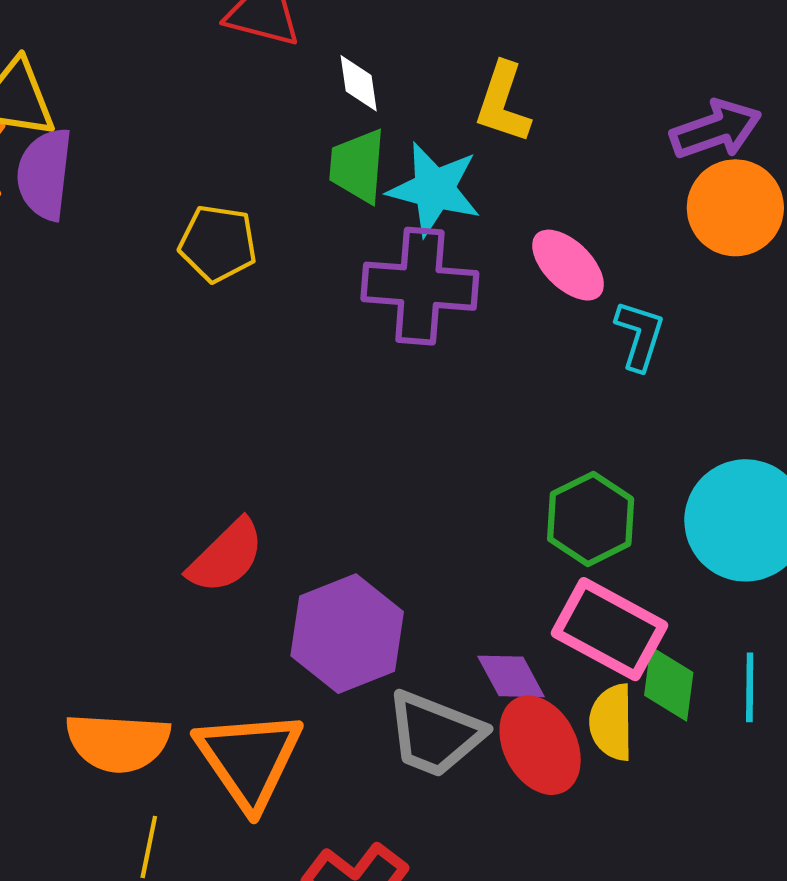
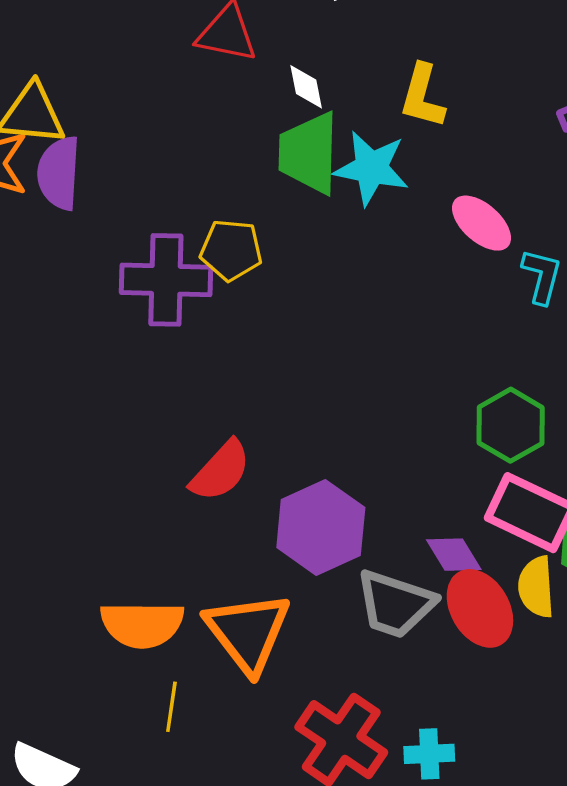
green trapezoid: (357, 166) -> (309, 153), size x1.4
yellow pentagon: (218, 243) -> (231, 250), moved
purple cross: (420, 286) -> (166, 280), moved

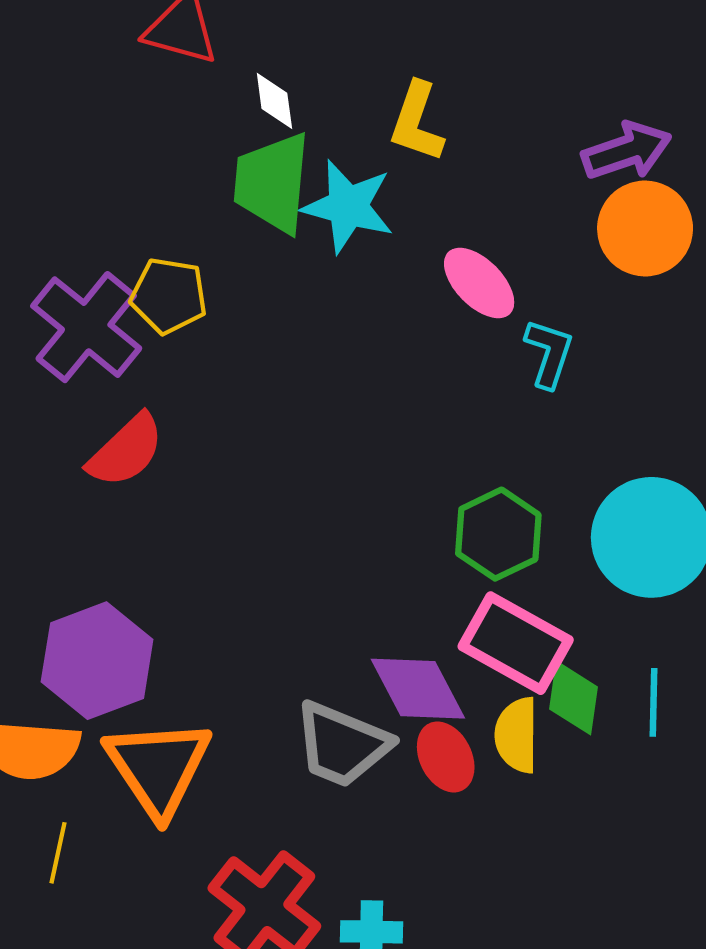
purple cross: (166, 280) -> (86, 327), turned 34
red semicircle: (221, 471) -> (126, 451), moved
purple hexagon: (321, 527) -> (97, 661), moved
purple diamond: (454, 555) -> (418, 689), size x1.4
red ellipse: (480, 608) -> (446, 757), size x0.7

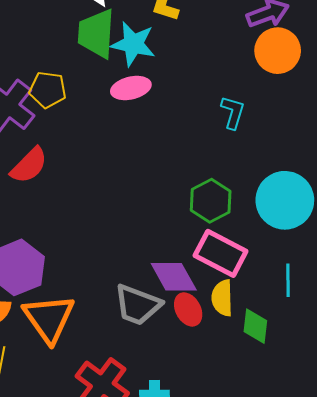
pink ellipse: (479, 283) -> (131, 88), moved, turned -57
green diamond: (574, 698) -> (255, 326), moved

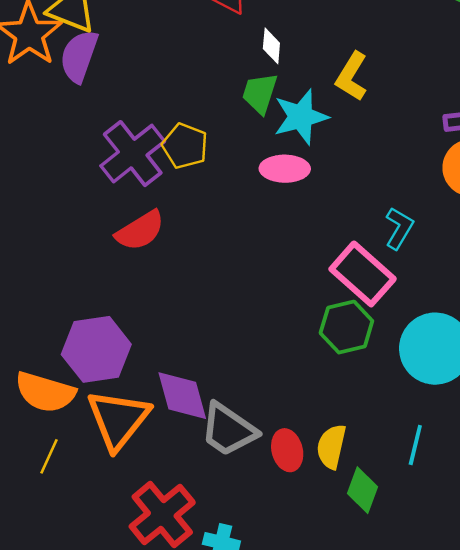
green trapezoid: (96, 33) -> (260, 93), size x0.7
cyan star: (133, 44) -> (301, 117), turned 30
pink rectangle: (221, 253) -> (363, 274), moved
purple diamond: (174, 277) -> (182, 396), moved

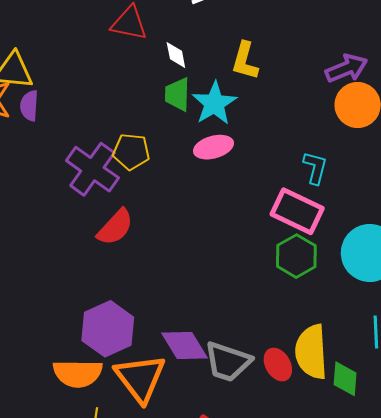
purple semicircle: (79, 56) -> (29, 106), size x0.7
yellow semicircle: (331, 447) -> (311, 352), size x1.5

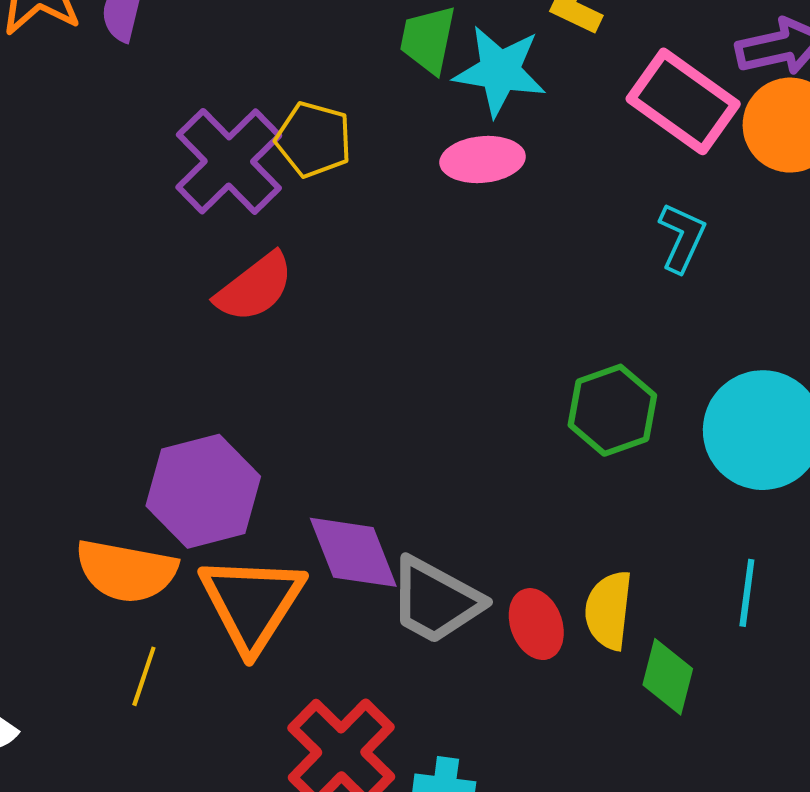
cyan star: (214, 103) -> (500, 71), turned 30
pink rectangle: (297, 211) -> (683, 101), moved
yellow semicircle: (311, 352) -> (609, 610), size x0.7

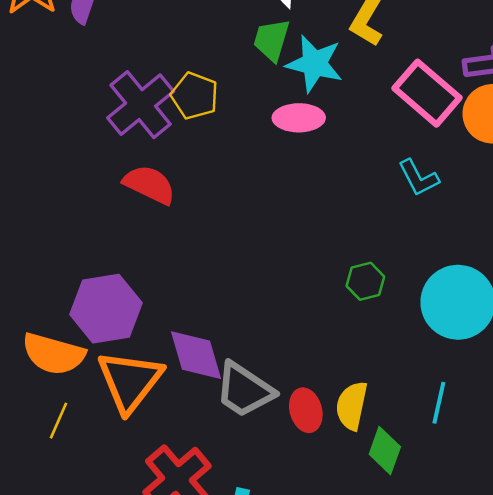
cyan L-shape: (682, 238) -> (418, 178), turned 123
red semicircle: (255, 287) -> (149, 185), turned -122
green hexagon: (612, 410) -> (365, 281), size x0.7

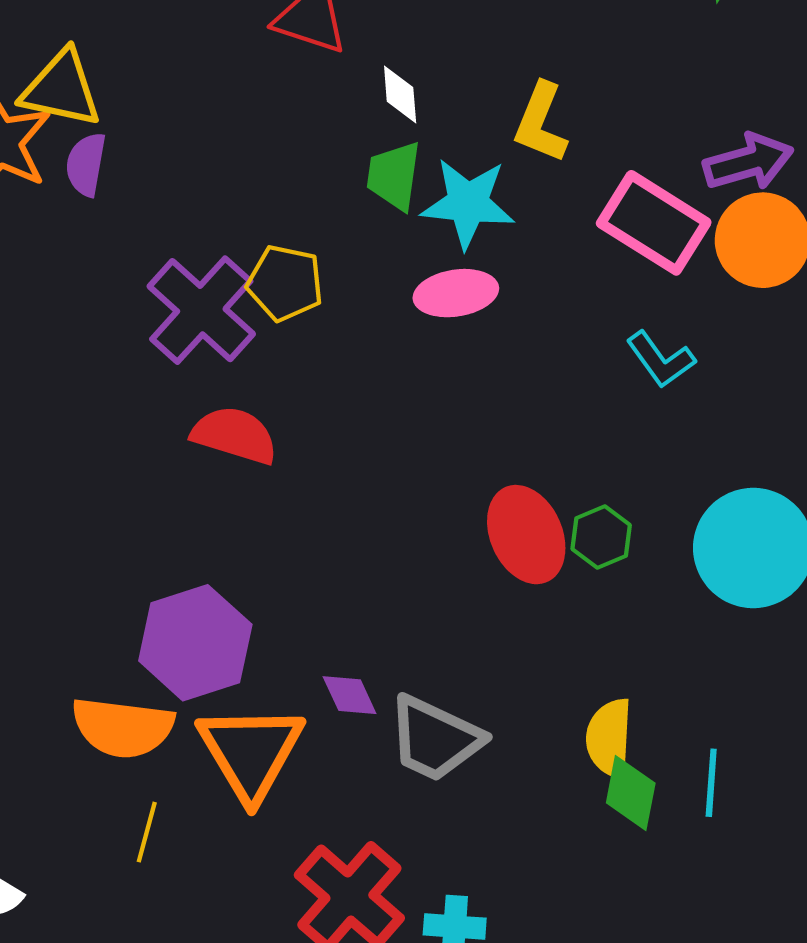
purple diamond: (196, 355) -> (350, 695), size x0.6
cyan line: (439, 403) -> (711, 783), moved
red ellipse: (306, 410) -> (526, 535), moved, size x1.4
green diamond: (385, 451) -> (631, 793), moved

